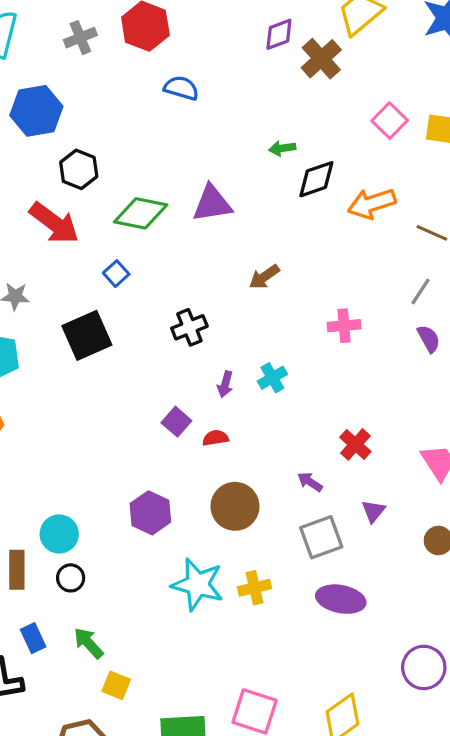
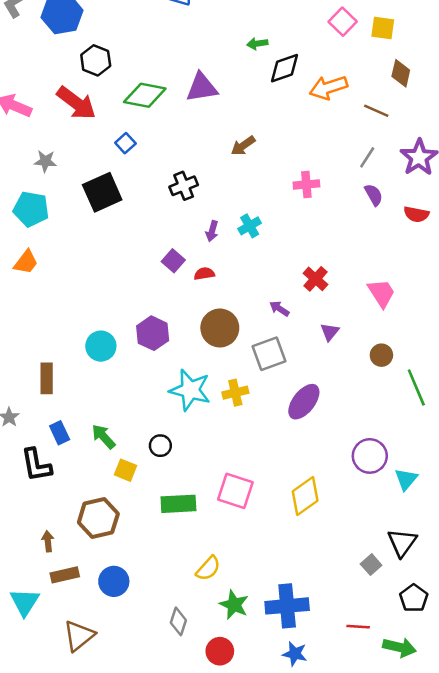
cyan circle: (59, 534) -> (101, 346), moved
gray square: (321, 537) -> (269, 354), moved
black circle: (71, 578) -> (160, 446), moved
purple ellipse: (341, 599) -> (304, 402), turned -63

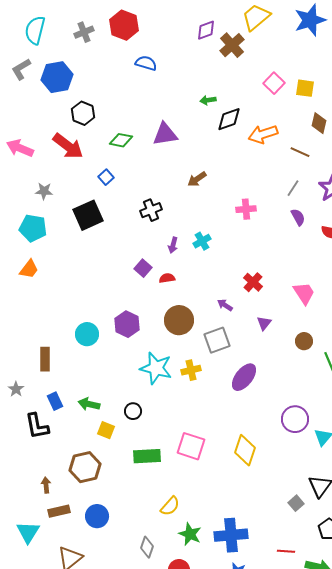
green diamond: (145, 95) -> (121, 140), size x0.7
green arrow: (103, 437) -> (89, 404), turned -35
yellow diamond: (305, 496) -> (245, 450), turned -36

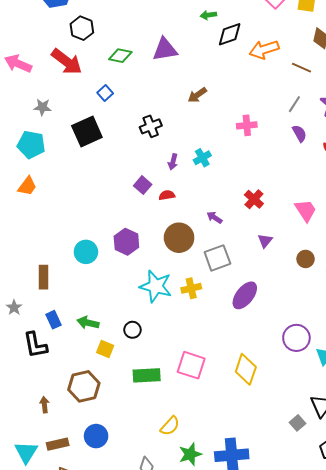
purple arrow: (225, 305) -> (214, 217), moved
brown rectangle: (59, 511) -> (58, 444), moved
green star: (190, 534) -> (190, 454), turned 30

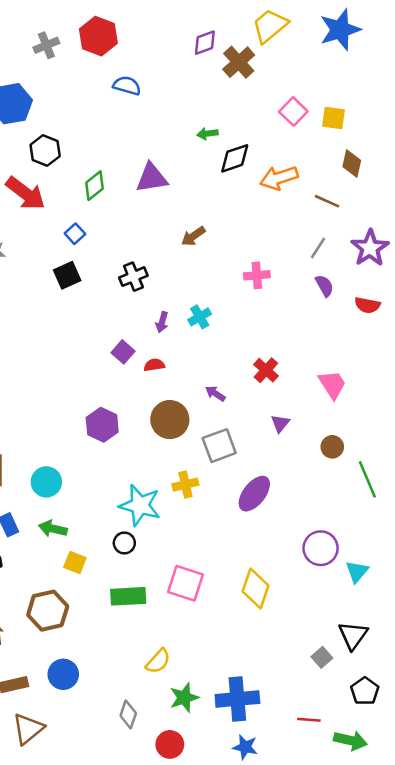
green diamond: (120, 56) -> (94, 186), turned -50
black square: (87, 131) -> (67, 275), moved, size x0.7
cyan circle: (86, 252) -> (46, 482), moved
cyan star: (156, 286) -> (140, 505), moved
black circle: (132, 330) -> (124, 543), moved

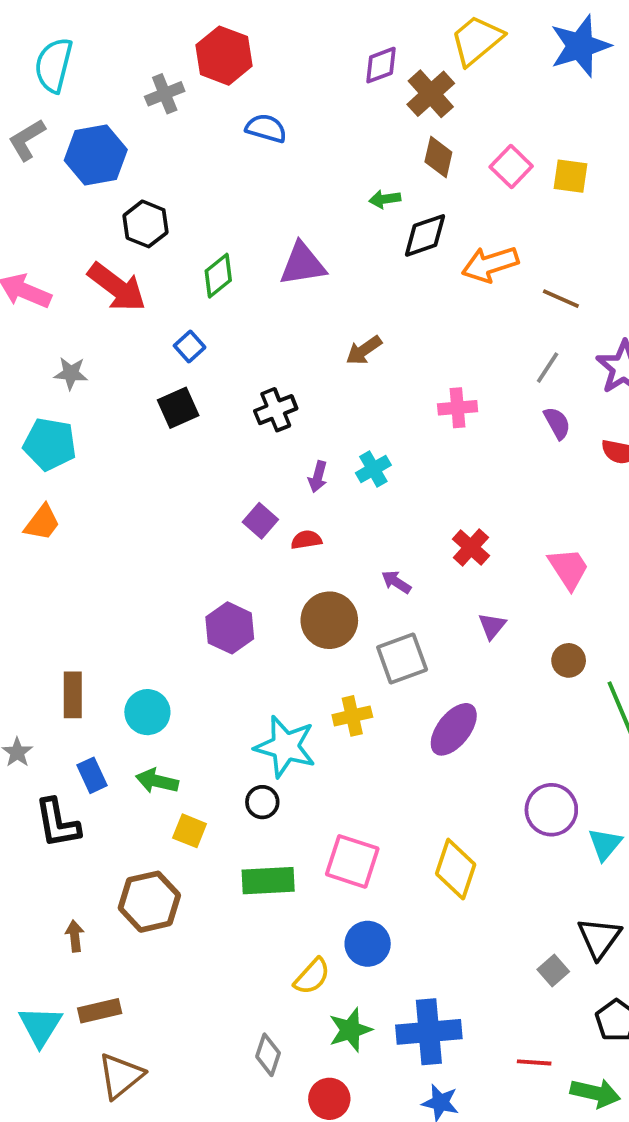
gray cross: (46, 45) -> (165, 94), moved
brown diamond: (352, 164) -> (438, 157), moved
blue circle: (63, 674) -> (368, 944), moved

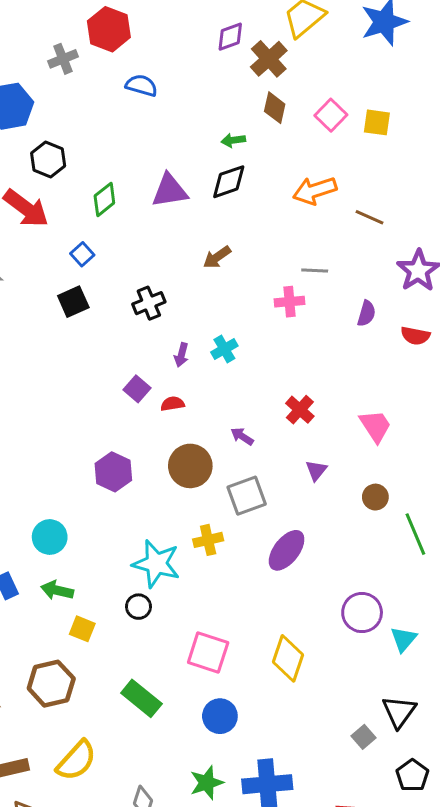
black diamond: (425, 235) -> (229, 182), moved
gray line: (548, 368) -> (315, 271), moved, turned 60
purple semicircle: (557, 423) -> (366, 313), turned 45
green rectangle: (268, 881) -> (141, 698), moved, turned 42
yellow semicircle: (312, 976) -> (76, 761), moved, size x1.4

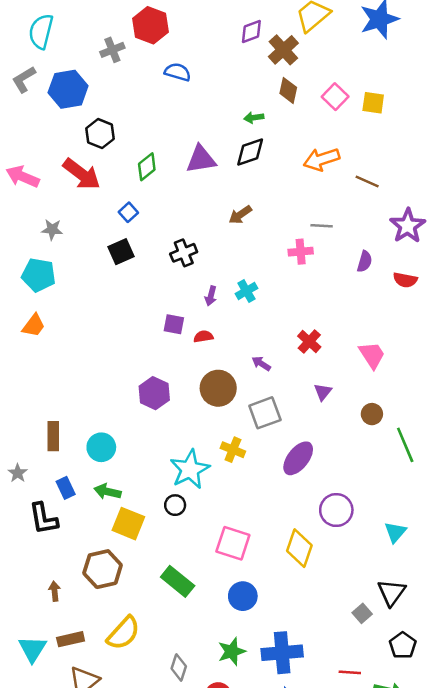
purple square: (137, 389) -> (174, 324), turned -30
yellow cross: (208, 540) -> (233, 450), turned 35
cyan star: (156, 564) -> (190, 469), turned 30
purple circle: (362, 613) -> (336, 510), moved
yellow square: (82, 629) -> (128, 524), size x1.5

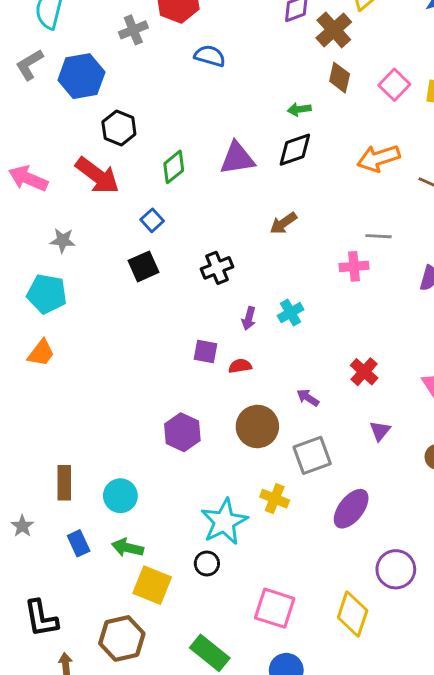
black L-shape: (43, 519) -> (41, 618), moved

